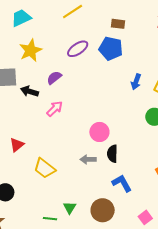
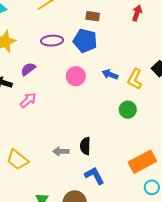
purple ellipse: (78, 49) -> (52, 41), turned 30
blue arrow: (136, 82) -> (110, 74), turned 91
pink circle: (99, 132) -> (76, 76), moved

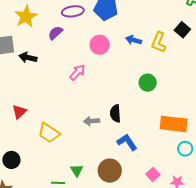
purple semicircle: (28, 69) -> (55, 33), moved
pink arrow: (28, 100) -> (77, 72), moved
green circle: (128, 110) -> (148, 83), moved
orange rectangle: (142, 162) -> (174, 124), turned 40

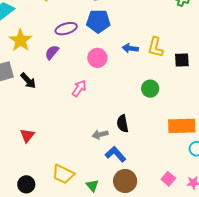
black square: (182, 30) -> (182, 60), moved, turned -35
black arrow: (28, 58) -> (28, 81), turned -138
yellow trapezoid: (49, 133) -> (63, 174), moved
blue L-shape: (127, 142) -> (116, 154), moved

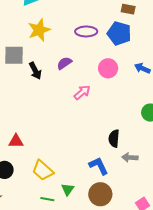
purple semicircle: (52, 52) -> (64, 63), moved
gray arrow: (100, 134) -> (130, 157), moved
red triangle: (27, 136) -> (16, 141), moved, turned 35

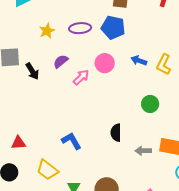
yellow star: (39, 30) -> (47, 31), moved, size x0.7
pink arrow: (82, 92) -> (81, 77), moved
gray arrow: (130, 157) -> (143, 151), moved
blue L-shape: (99, 166) -> (72, 141), moved

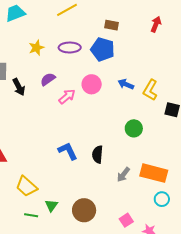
blue L-shape: (72, 141) -> (68, 151), moved
gray arrow: (143, 151) -> (123, 175), turned -56

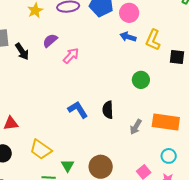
pink circle: (92, 84) -> (129, 13), moved
cyan circle: (162, 199) -> (169, 156), moved

